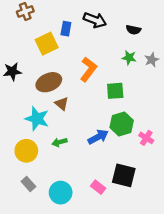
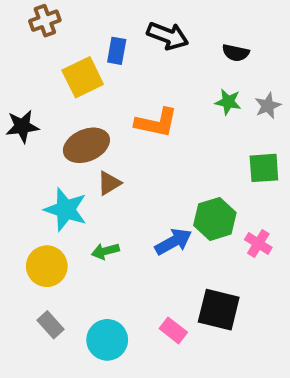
orange L-shape: (88, 69) -> (156, 123), turned 65
green square: (115, 91) -> (264, 168), moved
brown triangle: (62, 104) -> (109, 183), turned 48

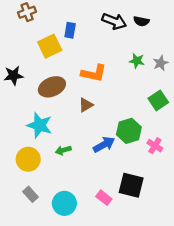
black arrow: (168, 36) -> (114, 21), moved
black semicircle: (236, 53) -> (141, 21), moved
green square: (264, 168) -> (158, 100), turned -30
brown triangle: (109, 183) -> (86, 105), moved

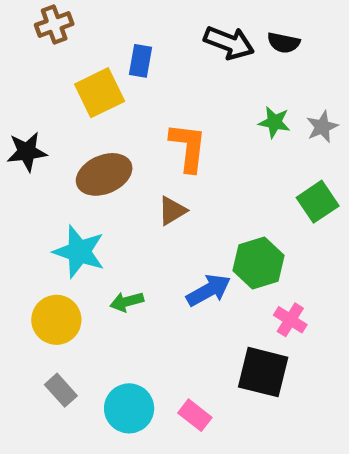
orange L-shape: (94, 73) -> (188, 147), turned -95
pink cross: (155, 146) -> (290, 320), moved
pink rectangle: (104, 198) -> (195, 415), moved

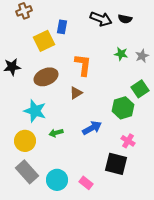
green hexagon: (259, 263) -> (123, 108), moved
gray rectangle: (61, 390) -> (27, 172), size x1.6

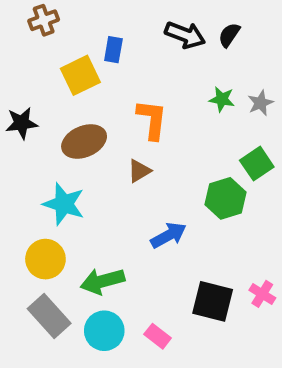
black semicircle: (125, 19) -> (229, 35), turned 112
green arrow: (56, 133) -> (102, 281), moved, size x1.6
pink cross: (128, 141) -> (262, 294), moved

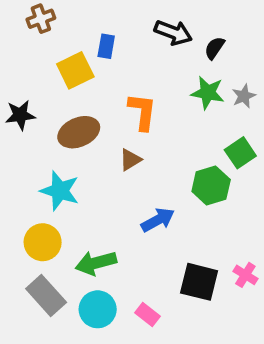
black semicircle: (229, 35) -> (215, 48), moved
green star: (222, 99) -> (208, 93), size x1.4

